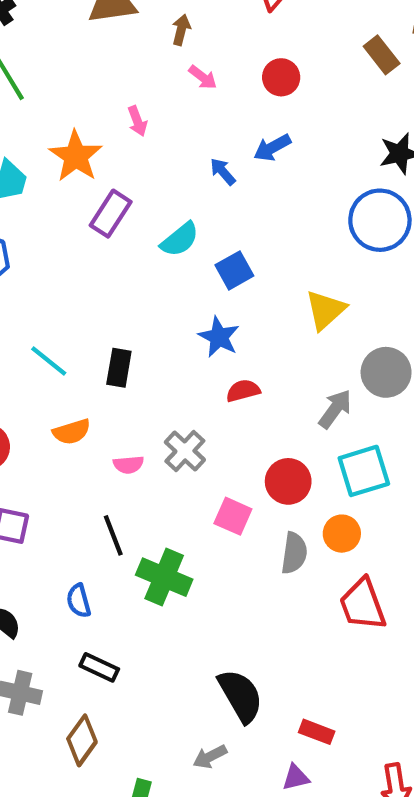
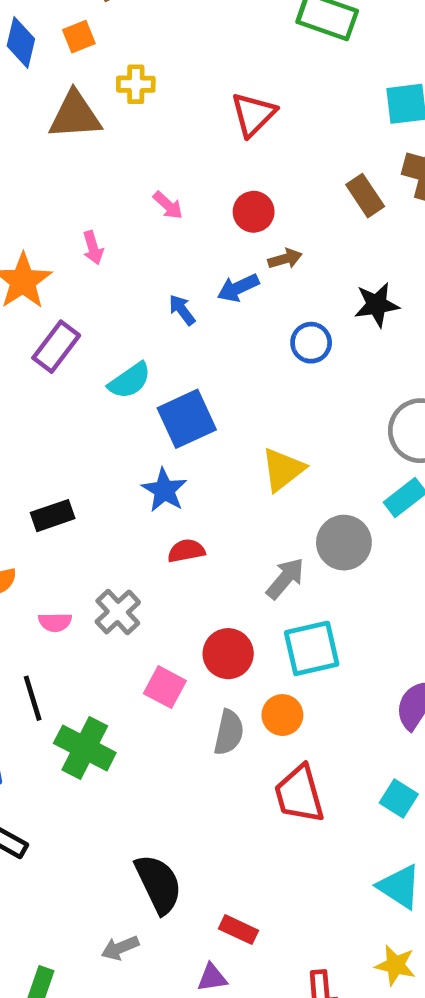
brown arrow: (181, 30) -> (285, 259), moved, turned 56
blue circle: (380, 220) -> (311, 343), moved, size x0.6
blue square: (234, 270) -> (187, 419), size x1.4
black rectangle: (119, 368) -> (53, 516), turned 57

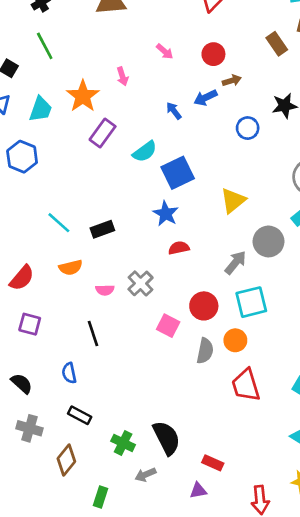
green cross: (85, 748) -> (123, 443), moved, size x0.7

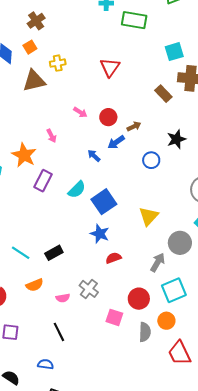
red circle: (213, 54) -> (108, 117), moved
blue semicircle: (69, 373) -> (46, 364), turned 119

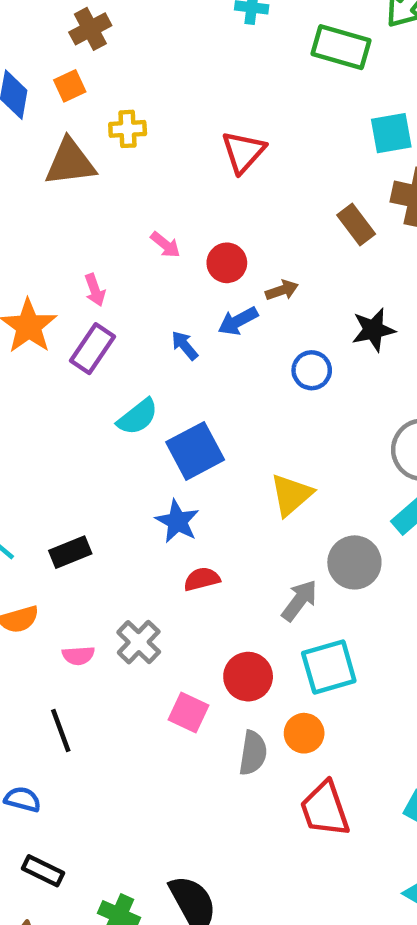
green rectangle: (134, 20) -> (341, 47), moved
purple rectangle: (43, 181) -> (92, 349), moved

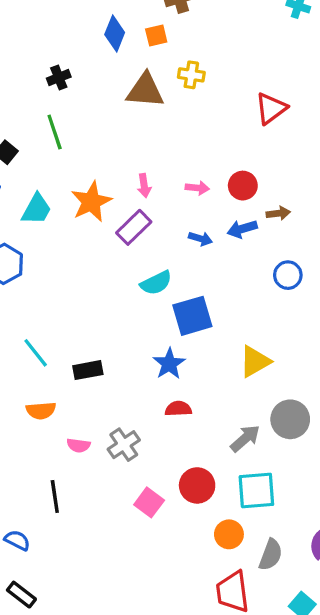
pink arrow: (165, 245) -> (197, 188), moved, turned -45
blue arrow: (185, 345) -> (200, 239), turned 135
gray semicircle: (253, 753) -> (271, 555), moved

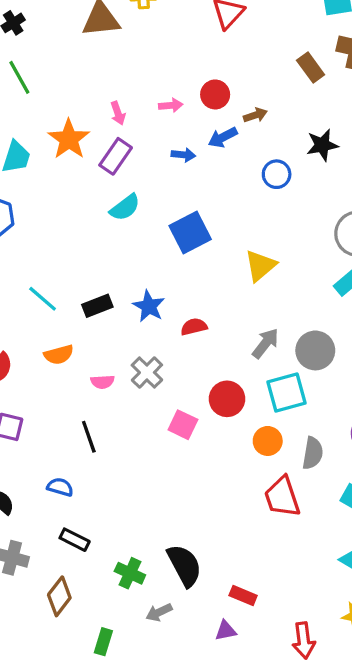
cyan semicircle: (156, 283) -> (125, 207), moved
blue star: (169, 364) -> (149, 306), moved
gray circle: (290, 419) -> (315, 350), moved

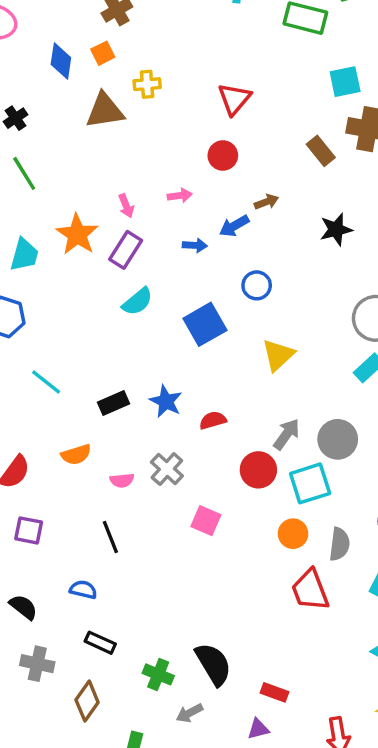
red circle: (215, 94) -> (223, 156), moved
blue circle: (277, 174) -> (257, 285), moved
cyan line: (43, 299) -> (46, 382), moved
red circle: (227, 399) -> (258, 470), moved

